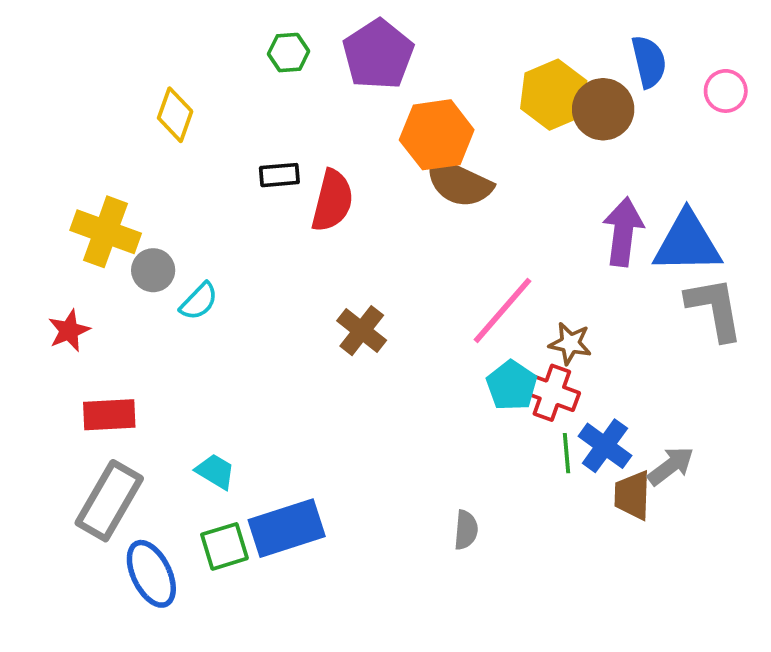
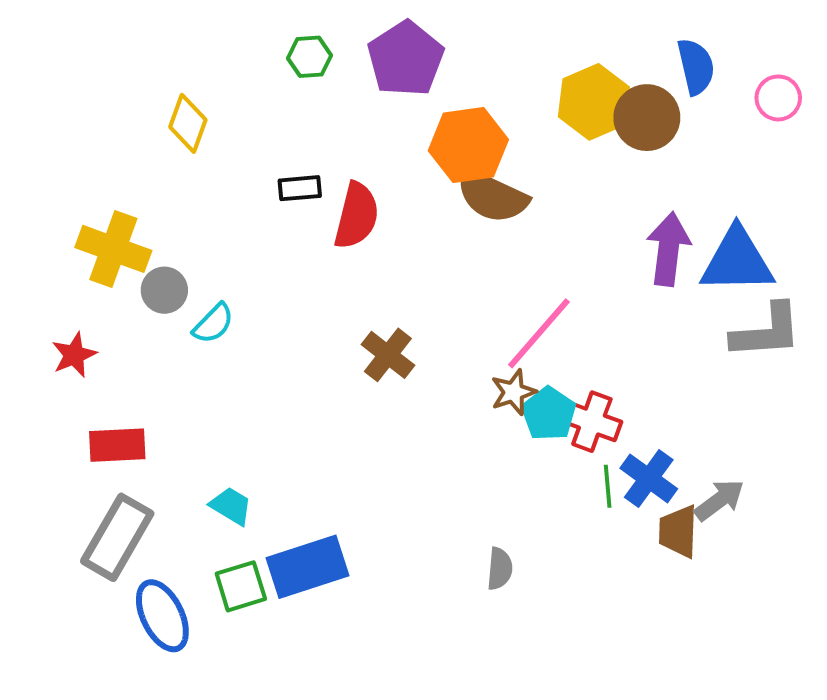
gray L-shape: (715, 309) -> (766, 331), turned 96
brown star: (570, 343) -> (513, 392), moved, turned -30

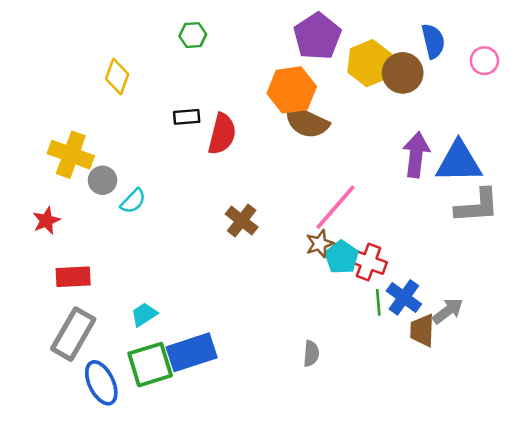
purple pentagon: (406, 59) -> (317, 36), moved
cyan trapezoid: (231, 506) -> (144, 315), turned -64
green square: (241, 586) -> (150, 365), size x1.4

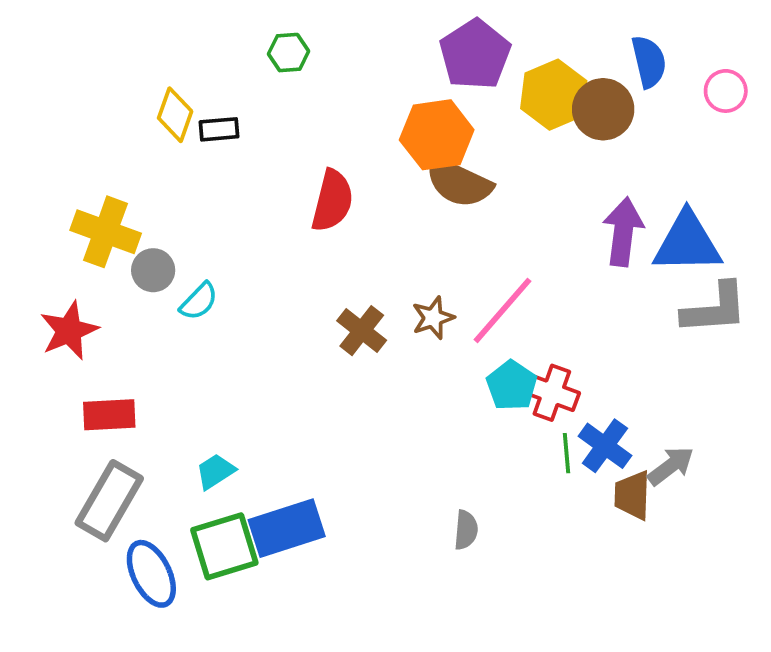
black rectangle: (187, 117) -> (219, 129), moved
red star: (46, 221) -> (69, 331), size x1.4
brown star: (320, 244) -> (433, 318), moved

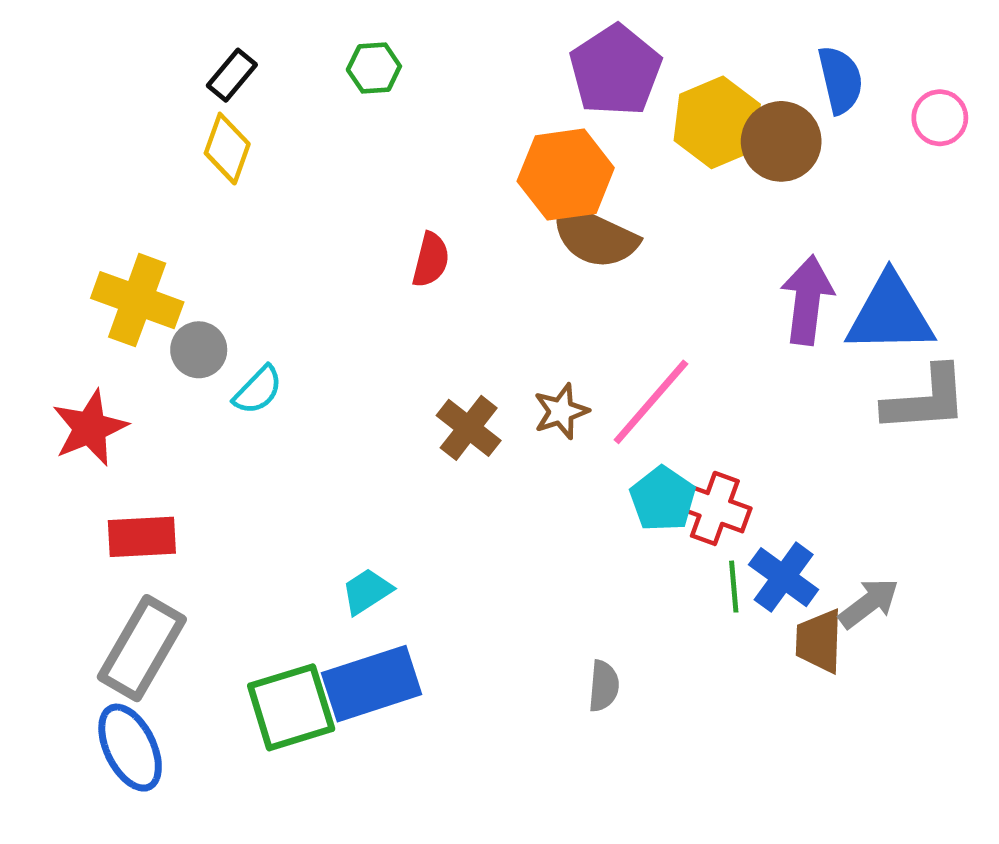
black rectangle: (219, 129) -> (232, 75), moved, turned -45
red semicircle: (332, 201) -> (431, 260), size x0.7
cyan trapezoid: (215, 471) -> (367, 591), moved
blue ellipse: (151, 574) -> (130, 748), moved

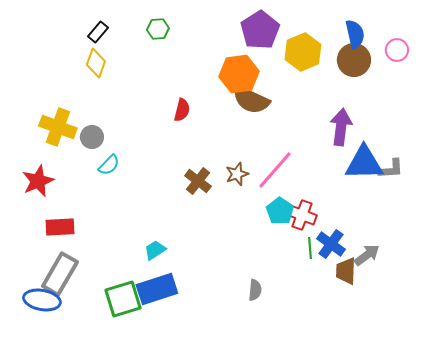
brown circle: (781, 141) -> (354, 60), moved
blue triangle: (890, 314) -> (364, 163), moved
gray circle: (199, 350) -> (92, 137), moved
gray L-shape: (926, 400) -> (391, 169), size x0.7
blue ellipse: (130, 748) -> (42, 300), moved, turned -54

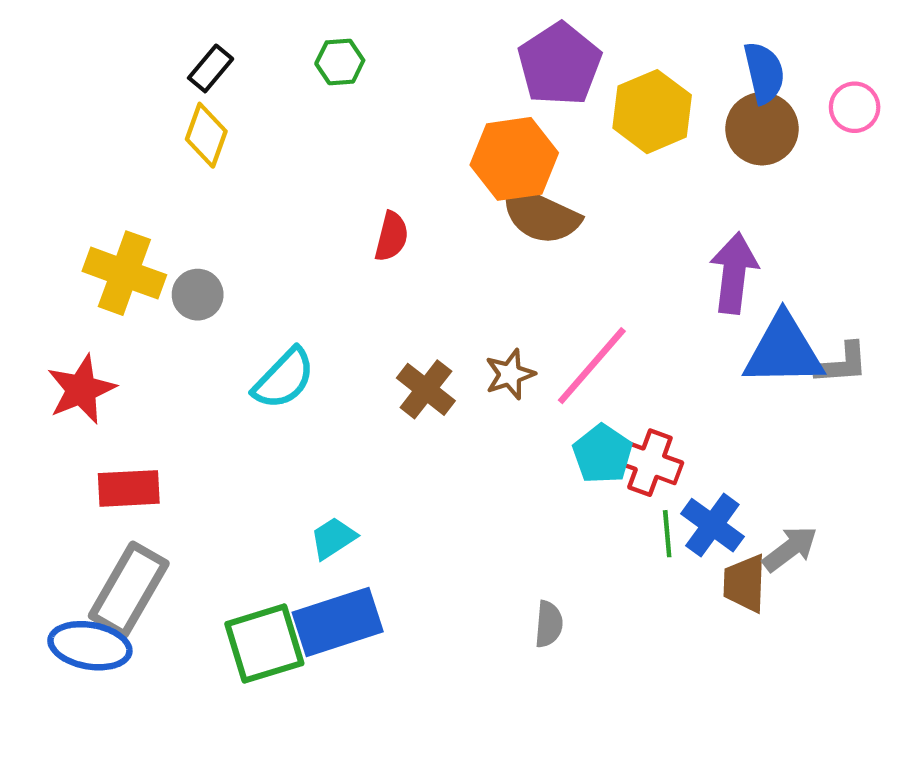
cyan semicircle: (109, 165) -> (284, 379), moved, size x1.4

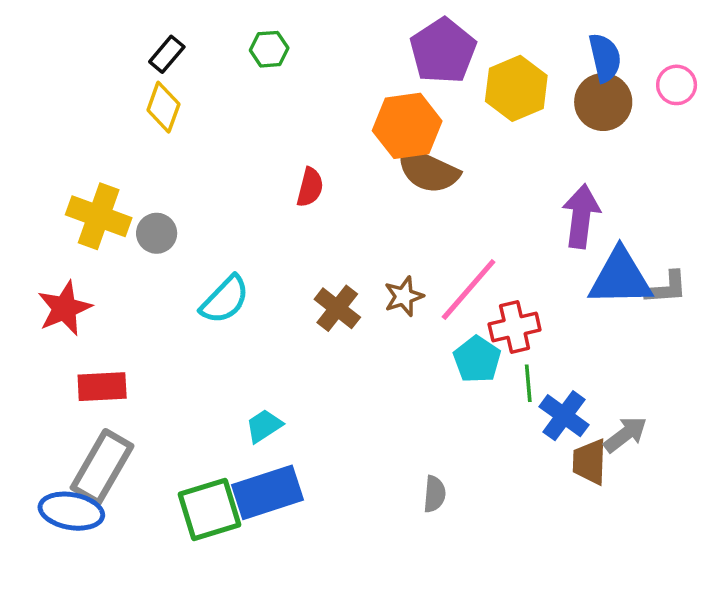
red cross: (650, 463) -> (515, 327), moved, turned -33
green line: (667, 534) -> (528, 383), moved

